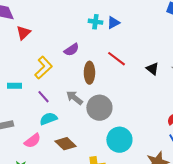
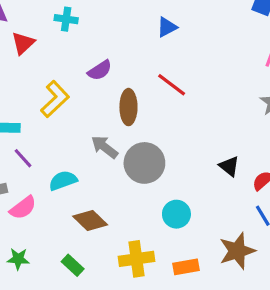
cyan cross: (95, 22) -> (66, 19), moved
black triangle: (152, 69) -> (229, 166), moved
purple line: (43, 97) -> (23, 158), moved
cyan circle: (119, 140) -> (176, 214), size x0.7
pink semicircle: (32, 141) -> (23, 208), moved

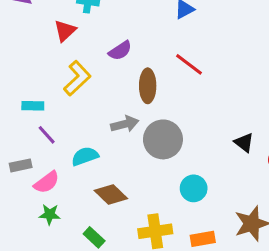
red triangle: (23, 43) -> (65, 31), moved
gray arrow: (105, 147) -> (125, 124), turned 128
green star: (18, 259) -> (50, 214), moved

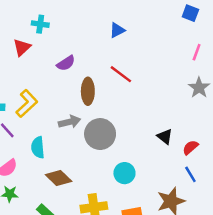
yellow L-shape: (77, 78) -> (27, 103), moved
cyan semicircle: (85, 156) -> (38, 147), turned -75

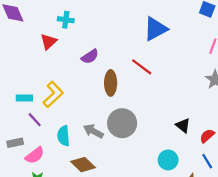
blue triangle: (117, 30) -> (155, 29), moved, size x1.6
gray arrow: (70, 122) -> (93, 131), moved, turned -138
cyan circle: (124, 173) -> (168, 160), moved

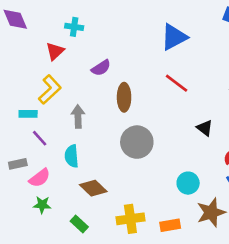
red line: (142, 67) -> (177, 83), moved
yellow L-shape: (53, 94) -> (50, 90), moved
black triangle: (183, 125) -> (205, 128), moved
gray arrow: (93, 131) -> (78, 116), moved, turned 60

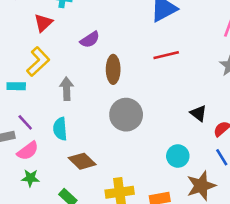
red line: (177, 83) -> (166, 55), turned -50
black triangle: (205, 128) -> (198, 113), moved
purple line: (40, 138) -> (25, 122), moved

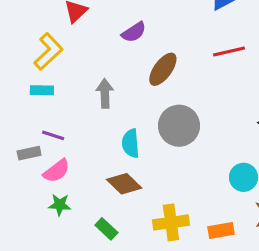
yellow L-shape: (38, 62) -> (48, 52), moved
brown ellipse: (113, 69) -> (163, 69), turned 36
purple line: (25, 122) -> (53, 135), turned -30
cyan semicircle: (60, 129) -> (131, 143), moved

